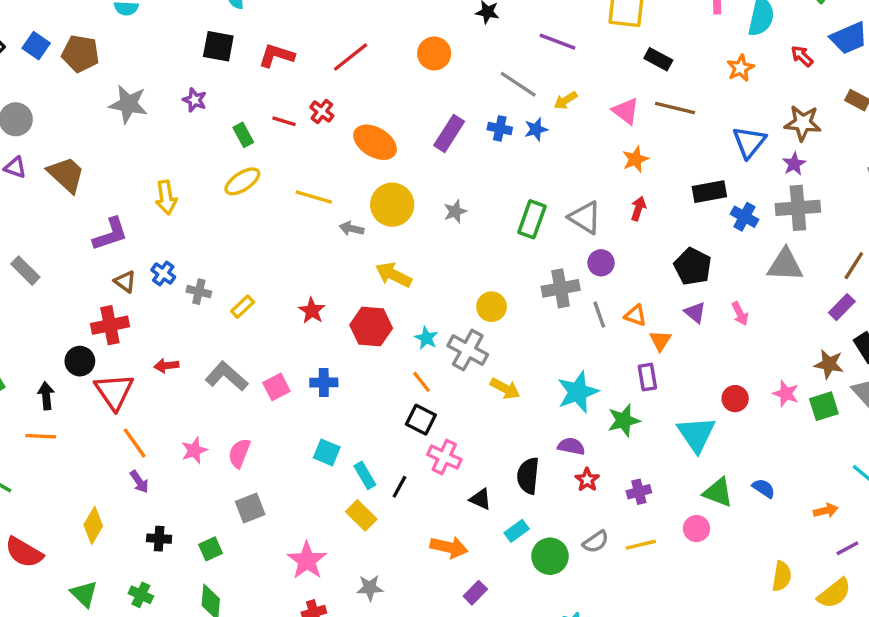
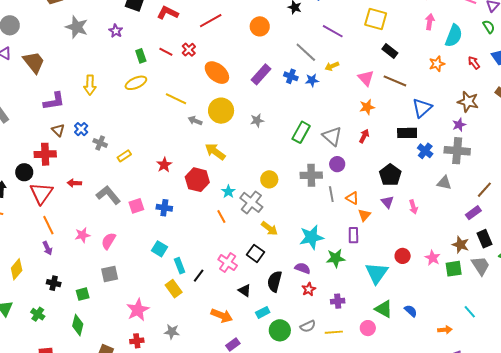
blue triangle: (749, 142) -> (422, 108), moved
gray triangle: (785, 265) -> (444, 183), size x0.7
black square: (421, 420) -> (256, 253), moved

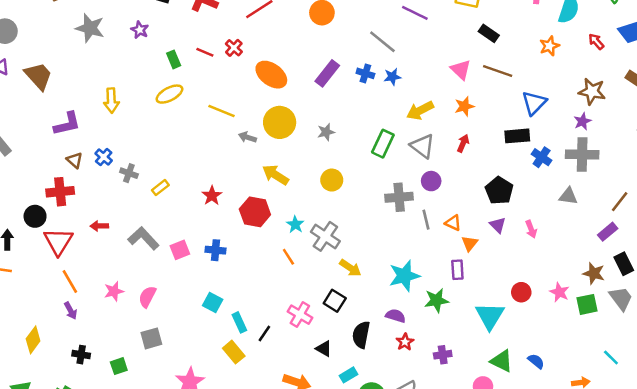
yellow arrow: (332, 66) -> (420, 111), moved, size x1.5
yellow circle: (269, 179) -> (332, 180), moved

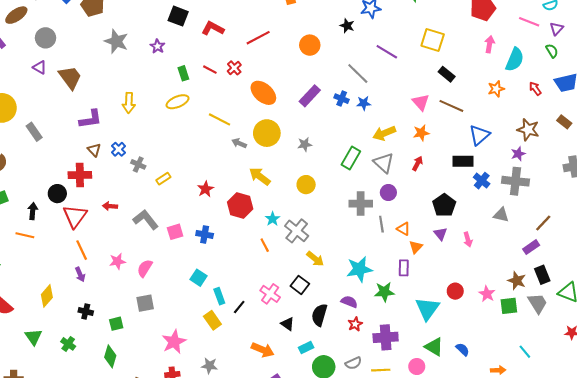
purple cross: (443, 355) -> (386, 337), size x1.6

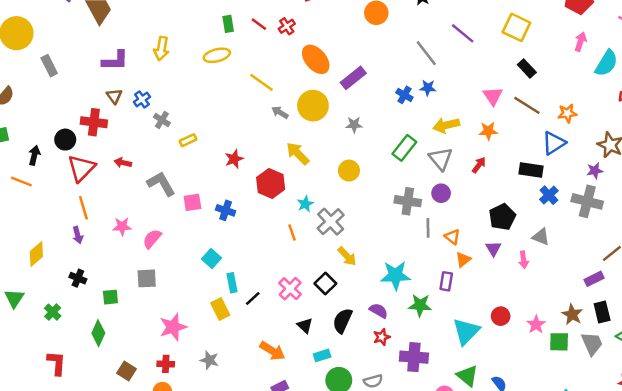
orange star: (496, 89) -> (567, 113), moved
purple rectangle: (310, 96) -> (353, 78), moved
blue cross: (342, 99) -> (404, 95), moved
gray triangle: (501, 215) -> (541, 237), moved

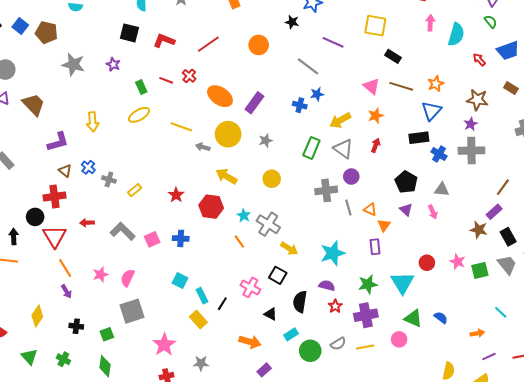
gray square: (147, 278) -> (132, 311), size x1.4
green star: (420, 305) -> (368, 284), moved
brown star: (572, 314) -> (479, 230), moved

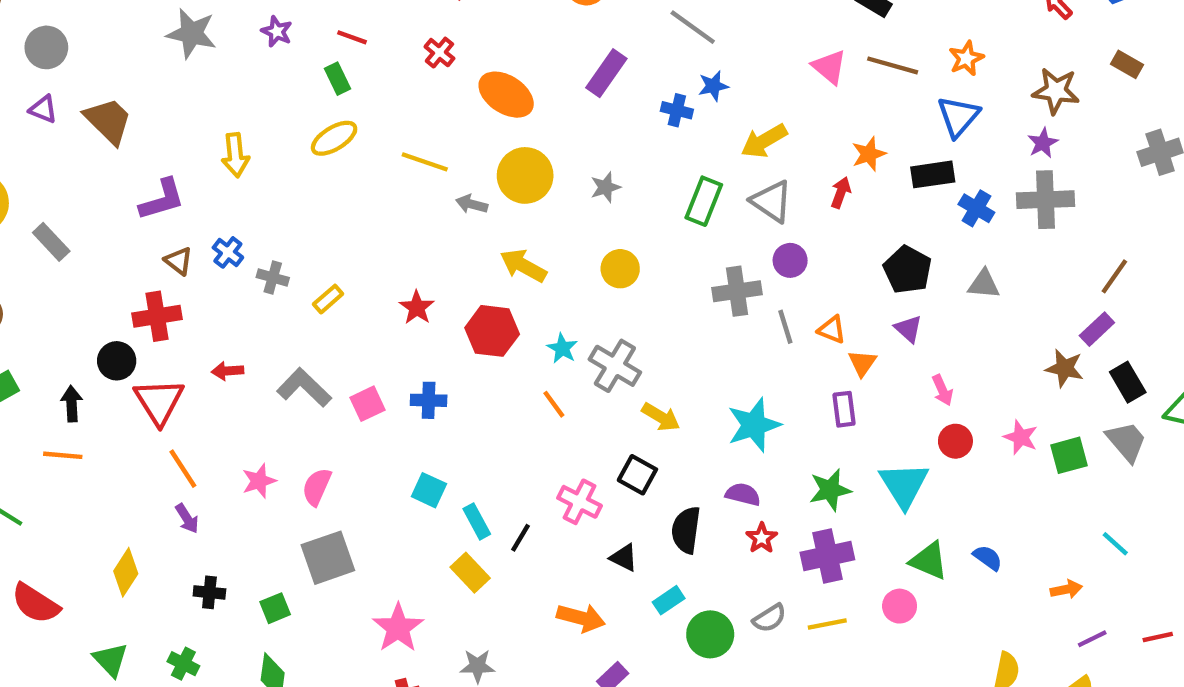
red line: (166, 80) -> (352, 37), moved
purple rectangle: (254, 103) -> (606, 73), moved
orange star: (376, 116) -> (869, 154), moved
pink arrow: (433, 212) -> (942, 390), moved

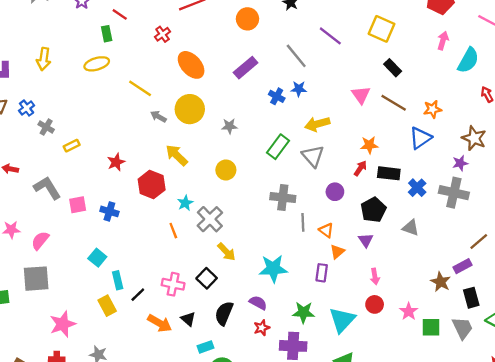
black rectangle: (933, 174) -> (389, 173), moved
red arrow: (841, 193) -> (360, 168), moved
purple circle: (790, 260) -> (335, 192), moved
pink cross: (579, 502) -> (173, 284), turned -30
orange arrow: (581, 618) -> (160, 323), moved

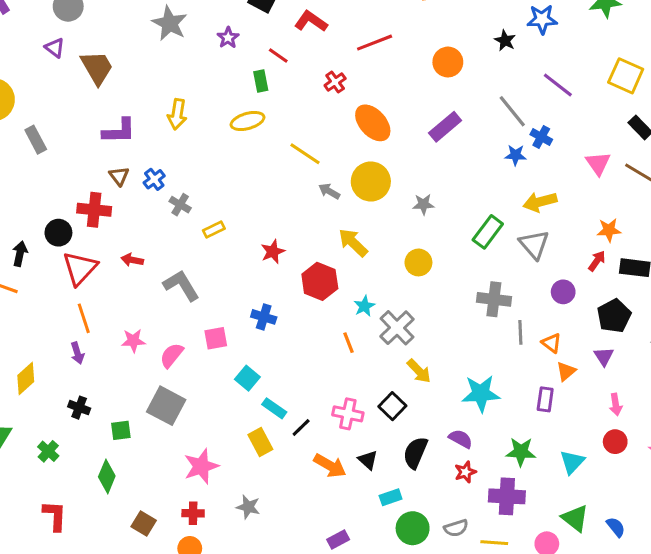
blue cross: (277, 96) -> (541, 137), moved
pink square: (78, 205) -> (216, 338), moved
gray square: (36, 279) -> (166, 406), turned 32
cyan rectangle: (118, 280) -> (274, 408), turned -42
cyan triangle: (342, 320) -> (572, 462), size x0.7

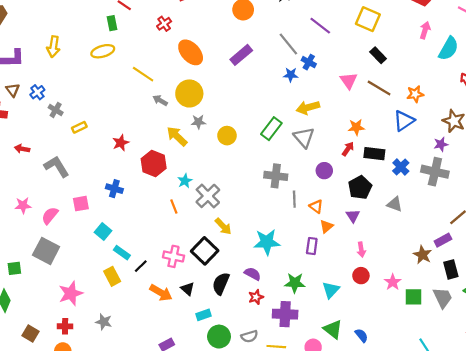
gray star: (423, 204) -> (198, 122), moved
yellow circle: (418, 262) -> (227, 136), moved
black square: (392, 406) -> (205, 251), size x1.4

